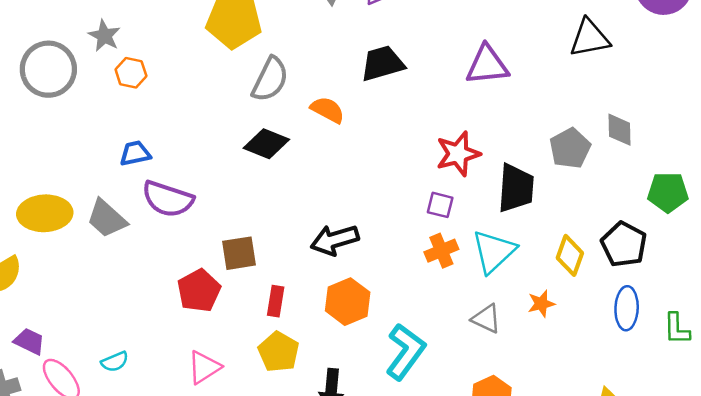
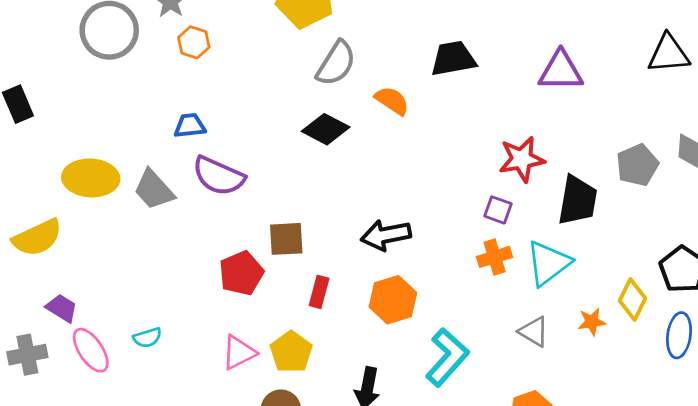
yellow diamond: (570, 255) -> (632, 300), moved
yellow pentagon: (279, 352) -> (291, 352), moved

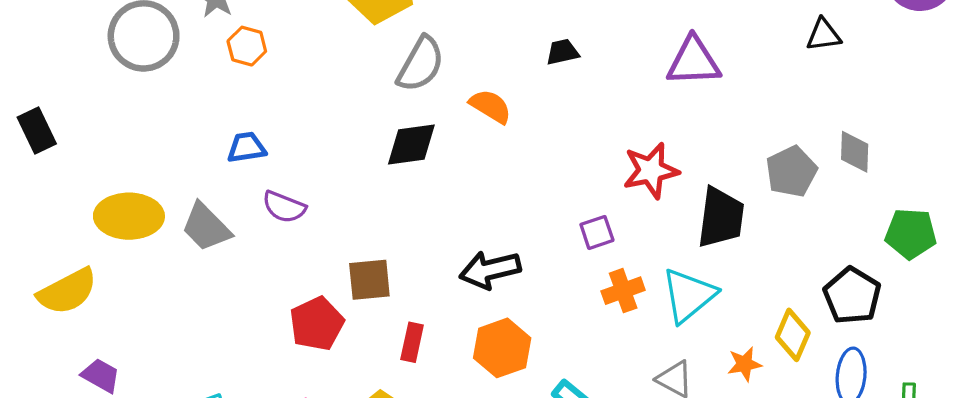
black triangle: (669, 54) -> (824, 35), size x0.7
black trapezoid: (453, 59) -> (563, 52), size x0.6
black diamond: (326, 129) -> (411, 144), turned -33
purple semicircle: (219, 176) -> (284, 207), size x0.7
purple square: (498, 210) -> (597, 232), moved, turned -36

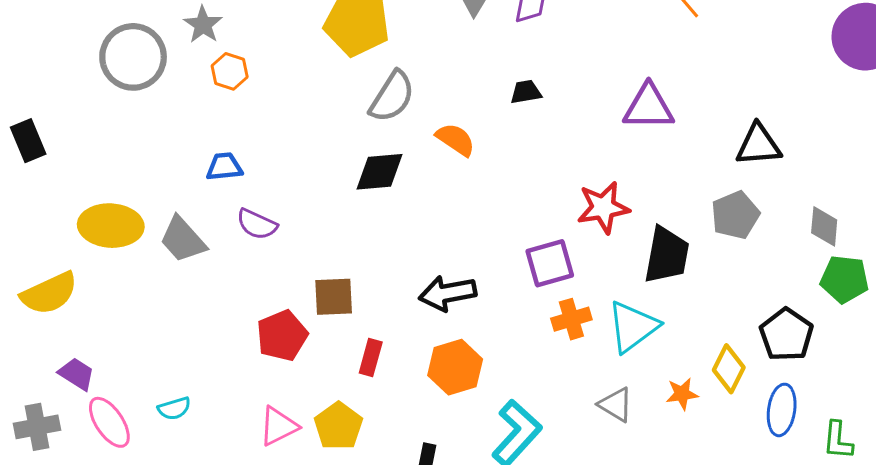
black triangle: (824, 35) -> (758, 145), moved, size x1.4
gray diamond: (855, 152) -> (824, 226), moved
purple square: (597, 232) -> (550, 263), size x1.5

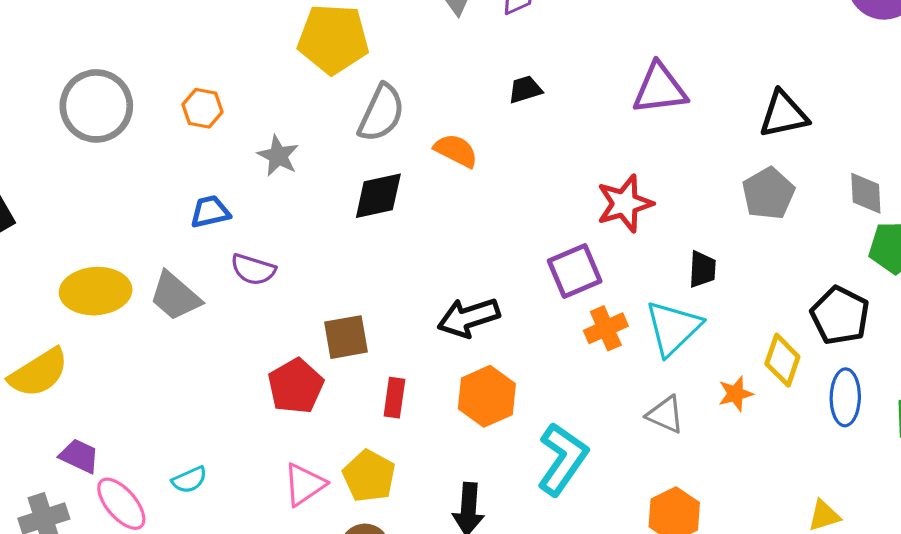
gray star: (203, 25) -> (278, 156), moved
black trapezoid: (667, 255) -> (702, 269), moved, size x0.6

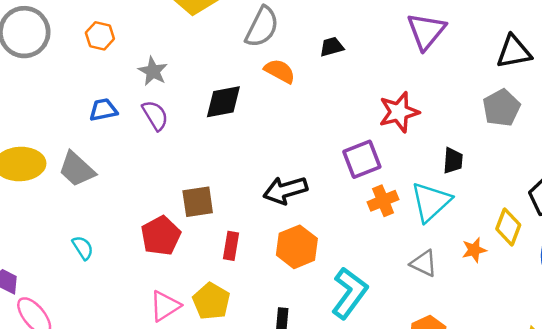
black trapezoid: (525, 89) -> (332, 47), moved
purple triangle: (660, 89) -> (426, 31), turned -45
gray semicircle: (381, 113) -> (262, 27), moved
purple semicircle: (253, 269) -> (155, 115), moved, turned -140
cyan semicircle: (189, 480) -> (83, 248), moved, turned -100

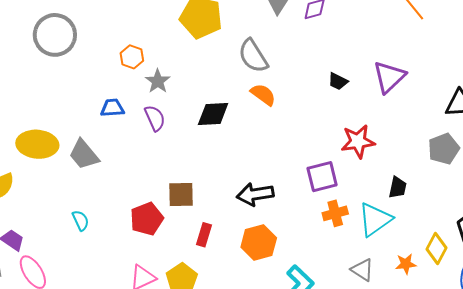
gray semicircle: (262, 27) -> (253, 56), turned 114
orange hexagon: (100, 36) -> (132, 57), moved
black trapezoid: (332, 47) -> (338, 81), moved, turned -145

